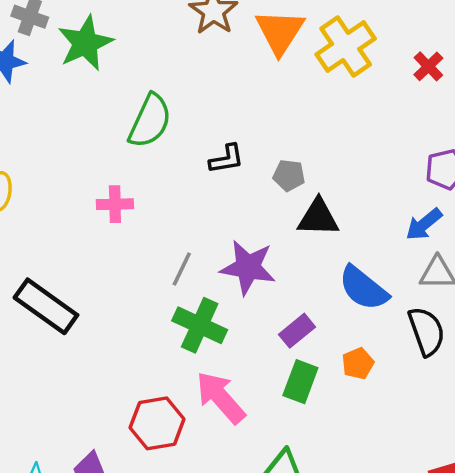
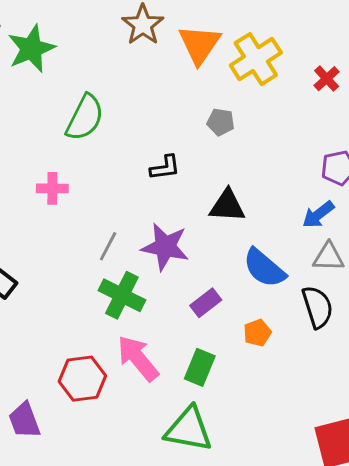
black L-shape: (227, 159) -> (165, 168), moved
gray pentagon: (289, 175) -> (221, 122), moved
green rectangle: (300, 382) -> (200, 367), moved

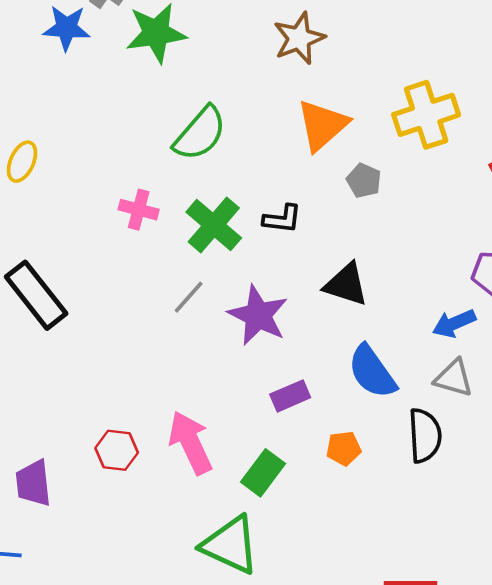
orange triangle: (199, 44) -> (322, 125), moved
green cross: (122, 295) -> (214, 225), moved
red hexagon: (82, 379) -> (117, 450), size x0.7

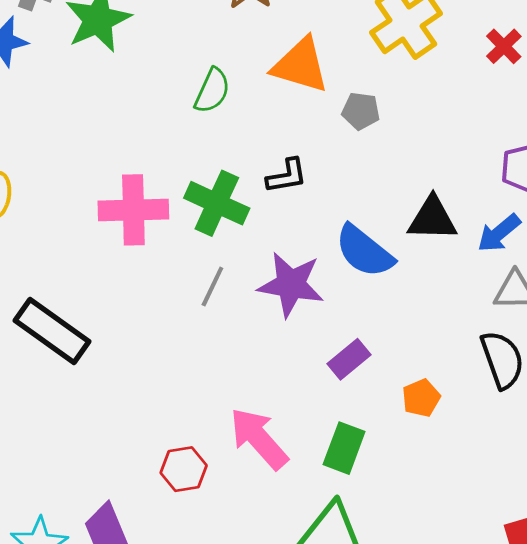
orange triangle: (322, 125) -> (300, 65), turned -46
green semicircle: (200, 133) -> (212, 91), moved, size x0.7
pink cross: (139, 210) -> (133, 210), size x1.6
black triangle: (346, 285) -> (432, 219), moved
blue semicircle: (372, 372) -> (364, 251), moved

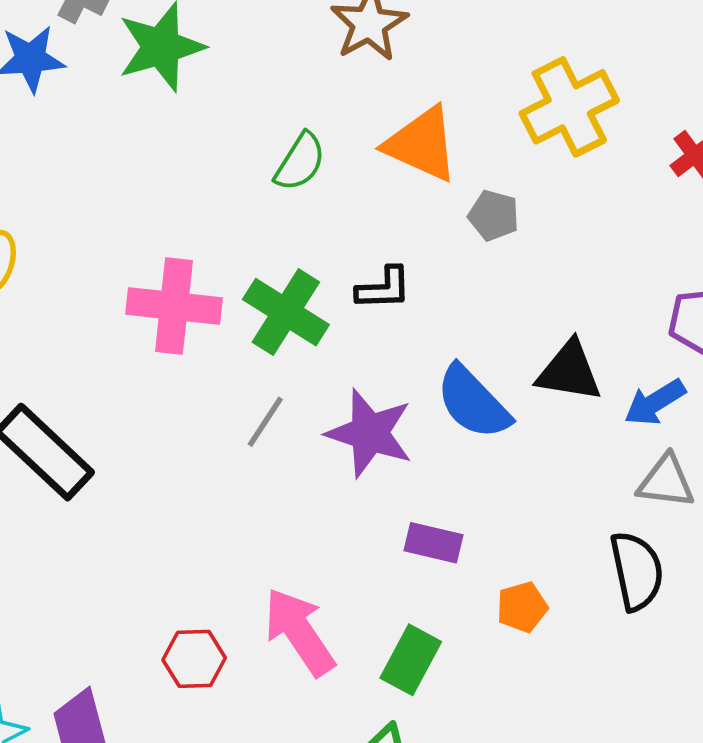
purple rectangle: (349, 359) -> (433, 543), turned 45

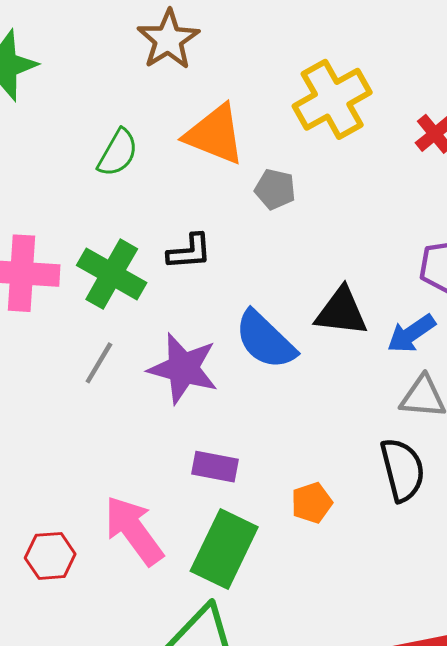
purple rectangle: (433, 543) -> (215, 467), moved
green rectangle: (411, 660) -> (224, 549), size x1.4

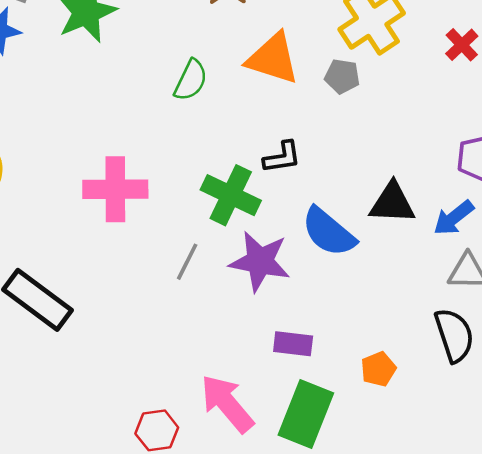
gray pentagon: (275, 189) -> (342, 76), moved
black L-shape: (189, 252) -> (282, 157), moved
green cross: (112, 274) -> (231, 195), moved

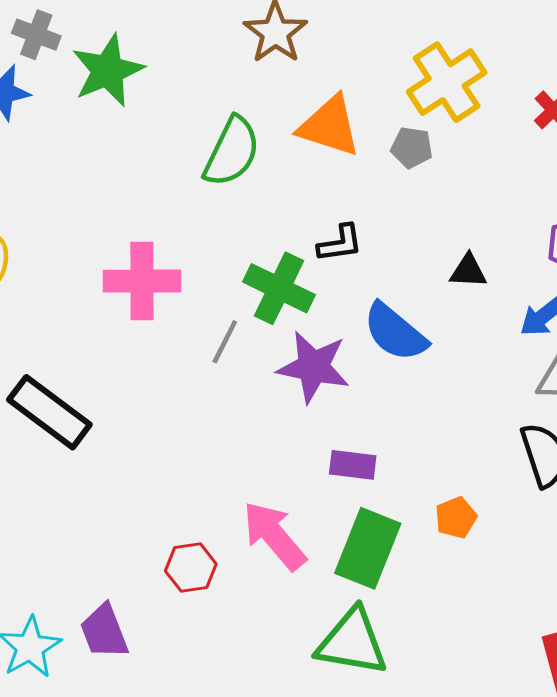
green semicircle: (191, 80) -> (232, 152), size x1.4
black triangle: (392, 203) -> (468, 271), moved, size x0.7
gray line: (187, 262) -> (225, 342), moved
orange pentagon: (378, 369) -> (456, 518), moved

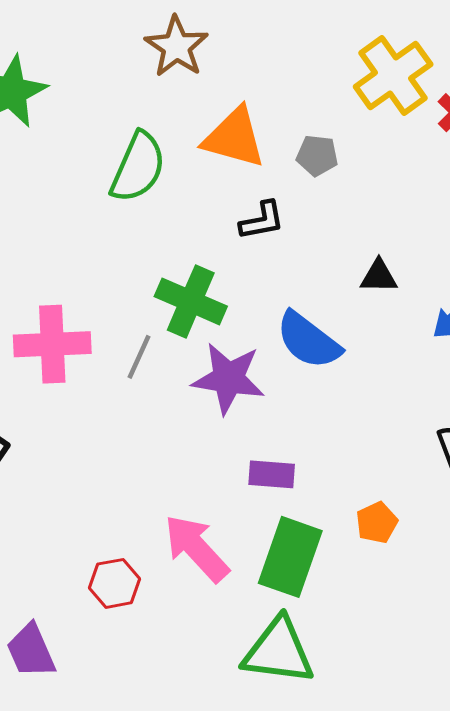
yellow cross: (447, 82) -> (393, 75), moved
black L-shape: (340, 243) -> (262, 221), moved
pink cross: (142, 281) -> (52, 344), moved

